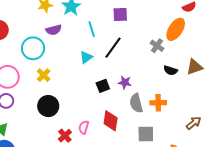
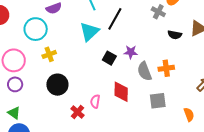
cyan triangle: (86, 57) -> (89, 32), size x1.5
yellow cross: (44, 75) -> (49, 54), turned 32
black square: (103, 86) -> (109, 58), turned -32

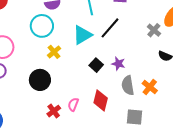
cyan circle: (36, 29) -> (42, 26), moved
yellow cross: (49, 54) -> (54, 52), moved, turned -32
orange cross: (166, 68) -> (150, 87), turned 35

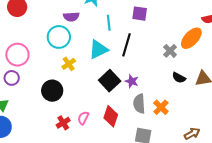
black line: (110, 28) -> (126, 45), turned -30
black square: (96, 65) -> (110, 81), size x1.5

